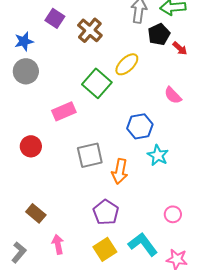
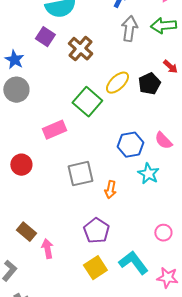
black pentagon: (159, 34) -> (149, 84), moved
blue star: (24, 41) -> (14, 60), turned -30
pink semicircle: (173, 95) -> (163, 141), moved
orange arrow: (120, 171) -> (110, 190), size x0.7
pink arrow: (58, 244) -> (47, 249), moved

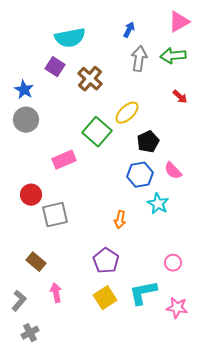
black pentagon: (149, 84) -> (148, 142), moved
gray square: (80, 174) -> (55, 215), moved
pink arrow: (47, 249) -> (56, 293), moved
cyan L-shape: (133, 263) -> (143, 293), turned -64

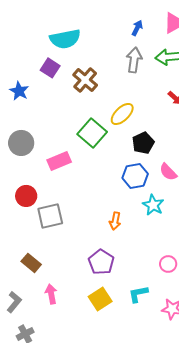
blue arrow: (129, 30) -> (137, 28), moved
gray circle: (26, 120) -> (21, 143), moved
cyan L-shape: (143, 293) -> (138, 294), size x0.7

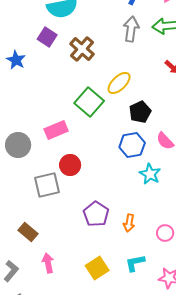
gray circle: (21, 143) -> (18, 145), moved
red circle: (26, 196) -> (70, 165), moved
orange arrow: (115, 221) -> (129, 223), moved
purple pentagon: (101, 262) -> (96, 214), moved

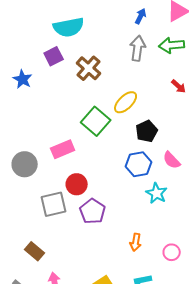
purple square: (47, 37) -> (54, 56), turned 30
purple pentagon: (96, 214) -> (93, 211), moved

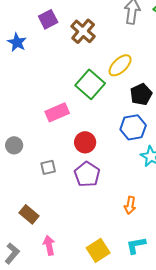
gray circle: (25, 164) -> (14, 145), moved, size x0.7
red circle: (77, 184) -> (85, 142), moved
gray square: (54, 204) -> (48, 167), size x0.6

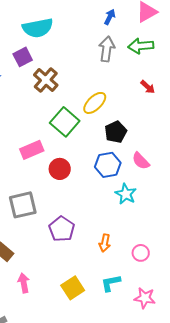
brown cross: (83, 31) -> (46, 80), moved
red circle: (85, 142) -> (60, 169), moved
gray square: (48, 167) -> (23, 205), size x1.8
purple pentagon: (87, 174) -> (62, 229), moved

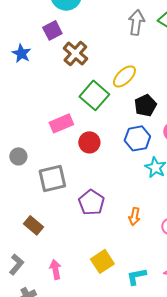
pink arrow: (24, 283) -> (55, 269), moved
cyan L-shape: (111, 283) -> (136, 276), moved

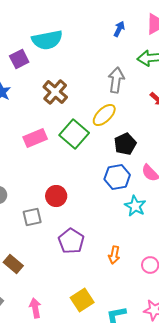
gray arrow: (136, 22) -> (116, 80), moved
purple square: (52, 30) -> (19, 59), moved
pink rectangle: (61, 123) -> (35, 138), moved
red circle: (89, 142) -> (56, 196), moved
gray square: (52, 178) -> (32, 217), size x0.7

